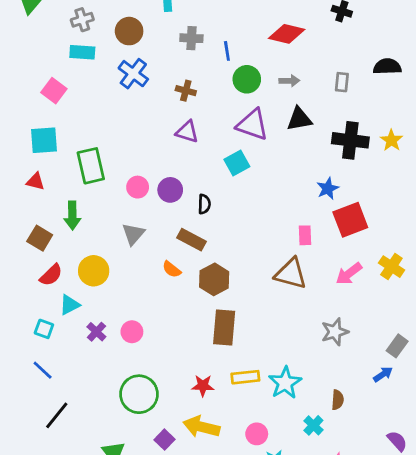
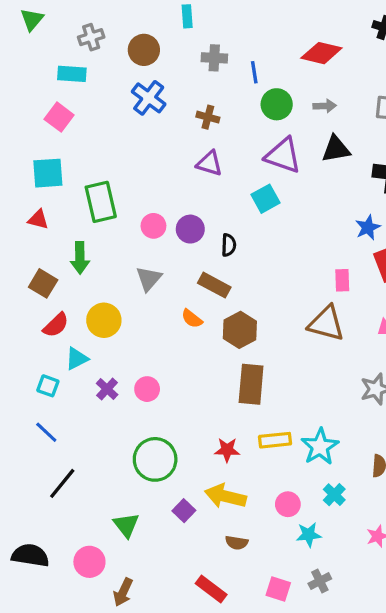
cyan rectangle: (82, 52) -> (72, 74), moved
cyan cross: (313, 425) -> (334, 495), moved

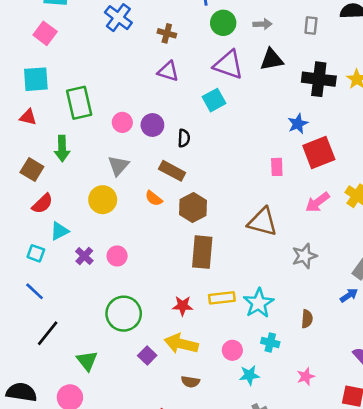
yellow circle: (104, 320) -> (103, 200), moved
brown triangle: (326, 323) -> (262, 222), moved
cyan cross: (334, 495) -> (270, 342), turned -30
green triangle: (126, 525) -> (87, 361), moved

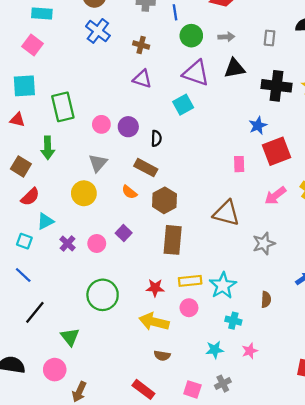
pink circle: (232, 350) -> (189, 308), moved
purple square: (147, 356) -> (124, 233), moved
pink star: (306, 376) -> (250, 351), moved

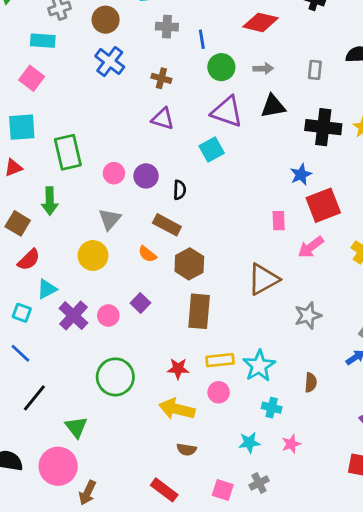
red triangle: (17, 120) -> (13, 168), turned -35
pink arrow: (275, 196) -> (311, 247), moved
brown triangle: (226, 213) -> (263, 279), turned -44
purple cross: (68, 243) -> (73, 316), size x1.5
pink circle: (55, 370) -> (58, 466), size x1.4

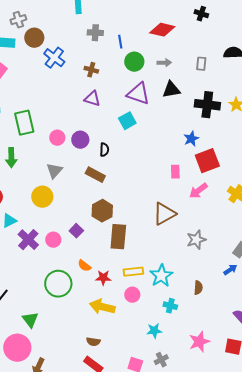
brown circle: (106, 20) -> (34, 38), moved
orange semicircle: (147, 254) -> (84, 266), moved
brown hexagon: (189, 264) -> (102, 211), moved
pink star: (291, 444) -> (199, 342), moved, size x1.5
brown semicircle: (186, 449) -> (93, 342), moved

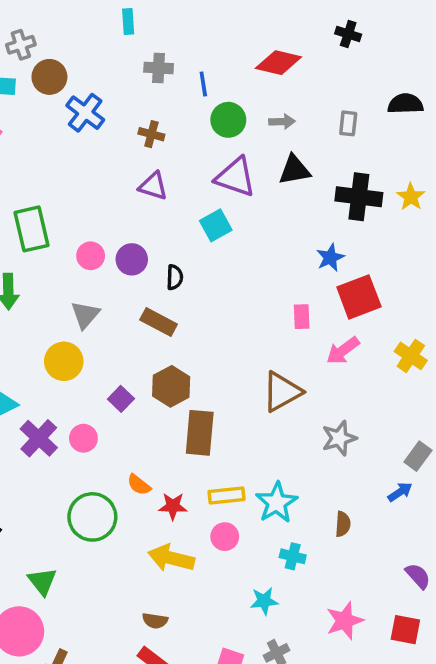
purple square: (76, 231) -> (121, 399), moved

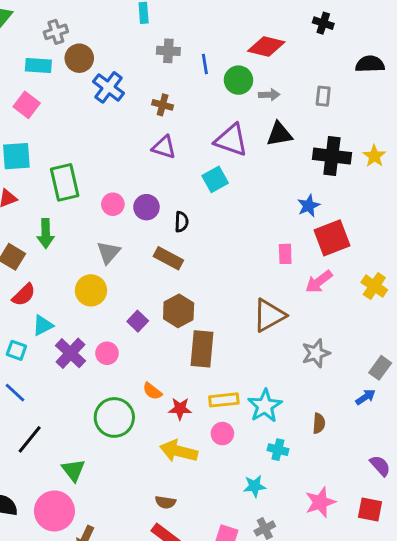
black semicircle: (405, 104) -> (370, 64), moved
green circle: (228, 120) -> (238, 80), moved

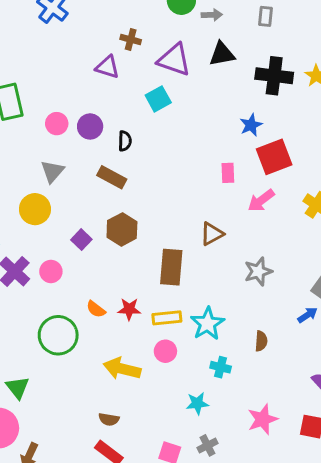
brown cross: (163, 105) -> (131, 40), moved
brown triangle: (269, 315) -> (212, 234), size x0.7
brown rectangle: (202, 349) -> (171, 267), moved
red star: (180, 409) -> (129, 309), moved

